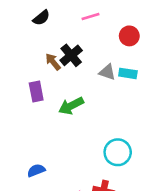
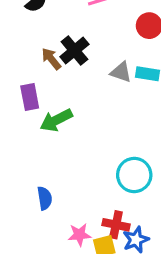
green arrow: (71, 106) -> (56, 120), moved
blue semicircle: (36, 170) -> (45, 198), moved, turned 102

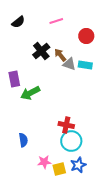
brown arrow: (51, 59) -> (60, 55), moved
cyan circle: (134, 175) -> (71, 141), moved
red cross: (116, 225) -> (66, 125), moved

